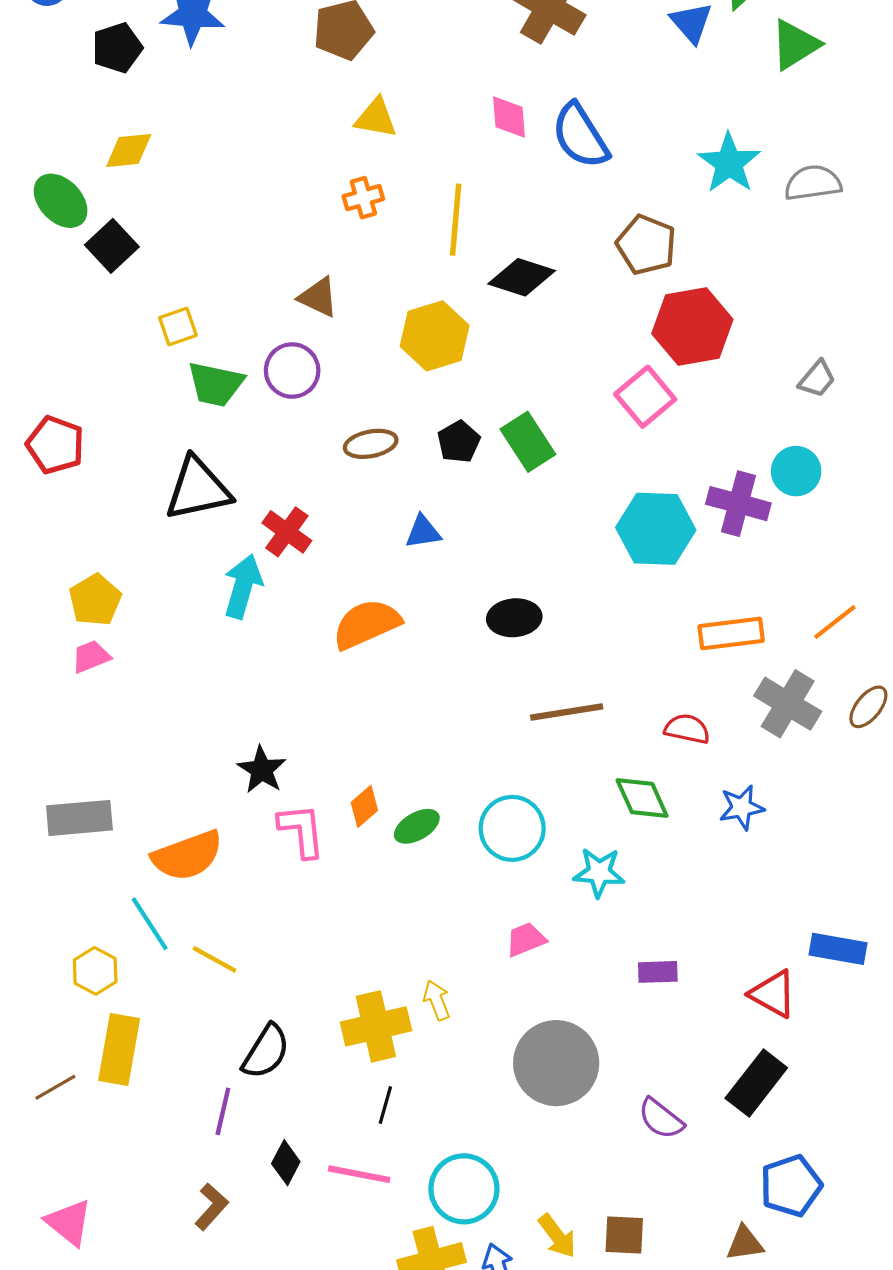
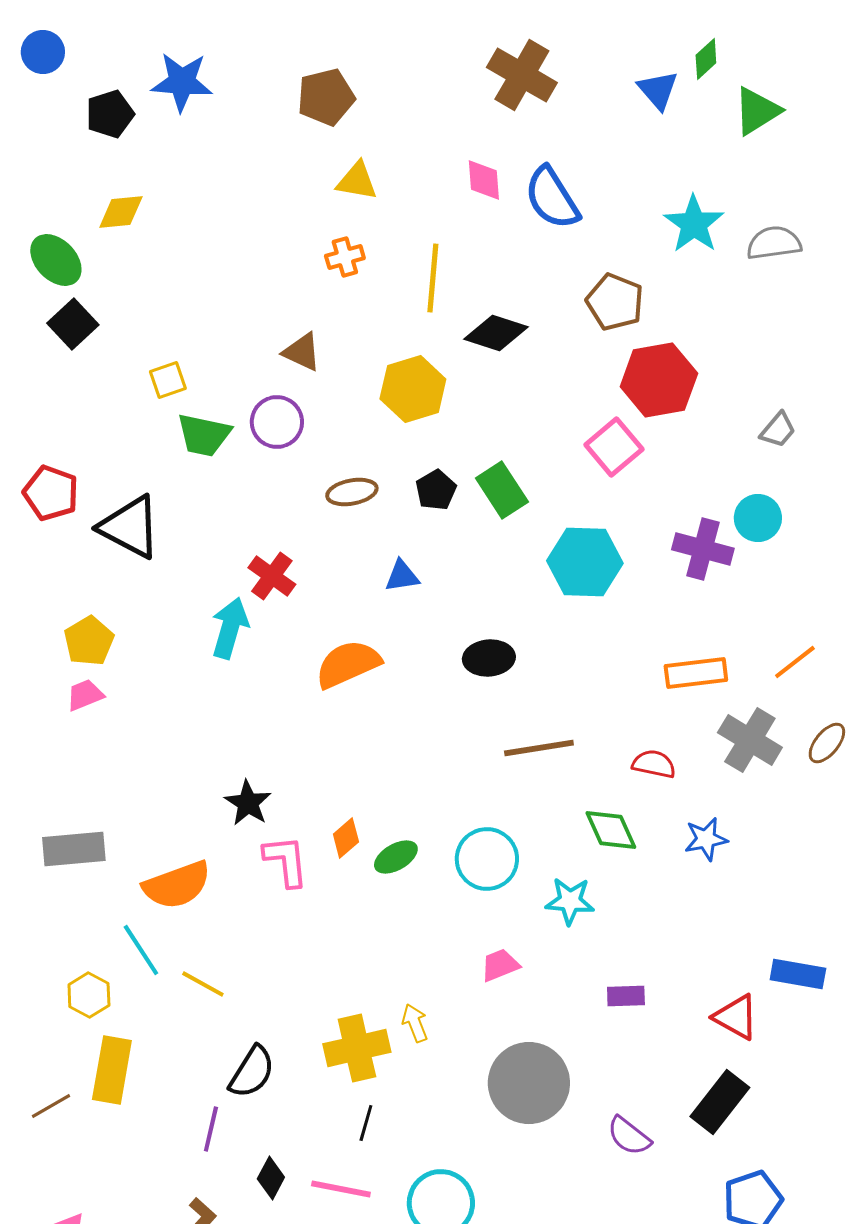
black square: (112, 246) -> (73, 324), moved
black triangle: (198, 489) -> (130, 527), moved, turned 40
cyan hexagon: (656, 529) -> (585, 562), moved

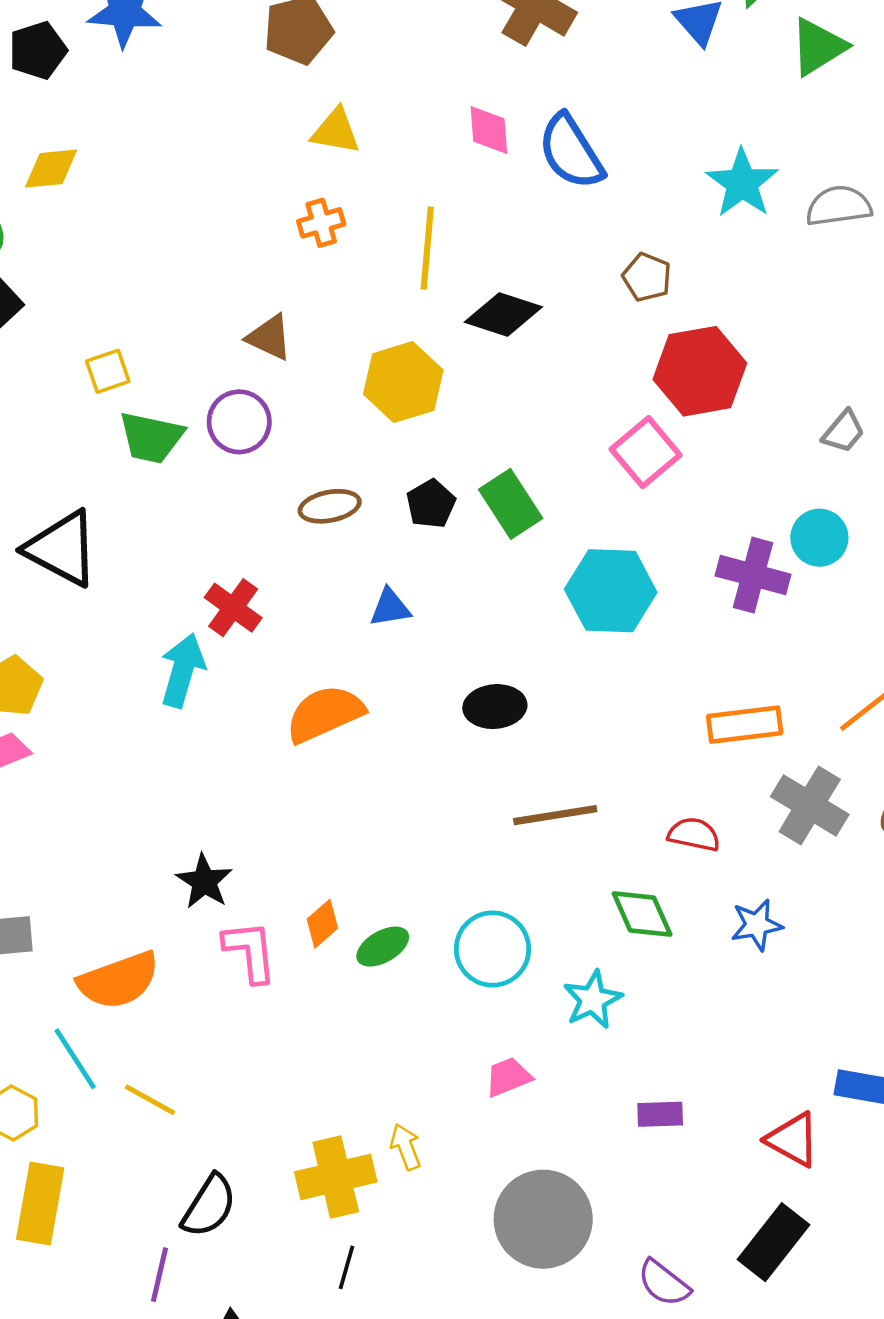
brown pentagon: (615, 302) -> (647, 277), size x0.7
cyan star: (570, 901) -> (593, 1000), turned -30

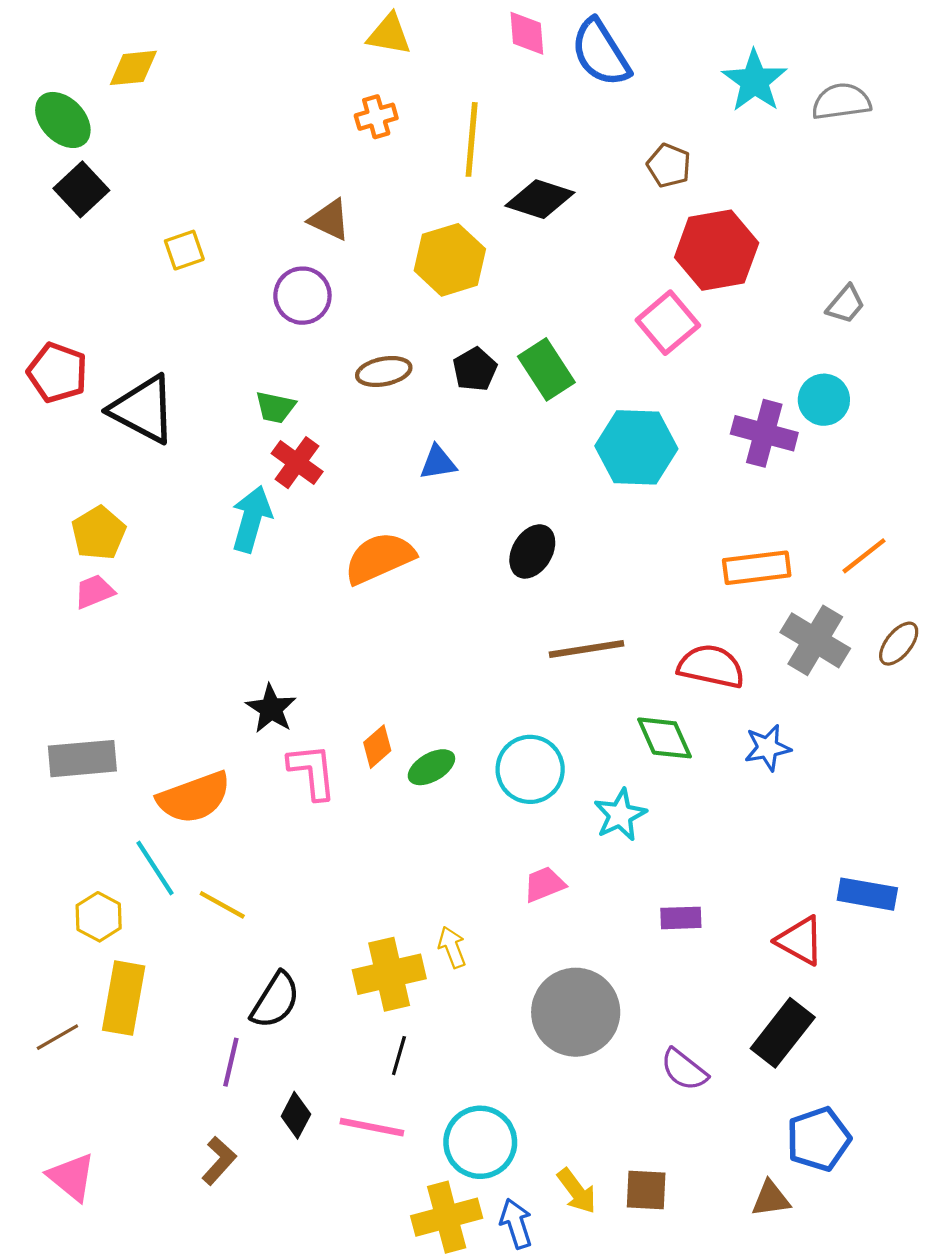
green trapezoid: (151, 438) -> (275, 407), moved, size x0.7
black ellipse: (495, 707) -> (532, 551), turned -54
red semicircle: (694, 834) -> (711, 666), size x1.4

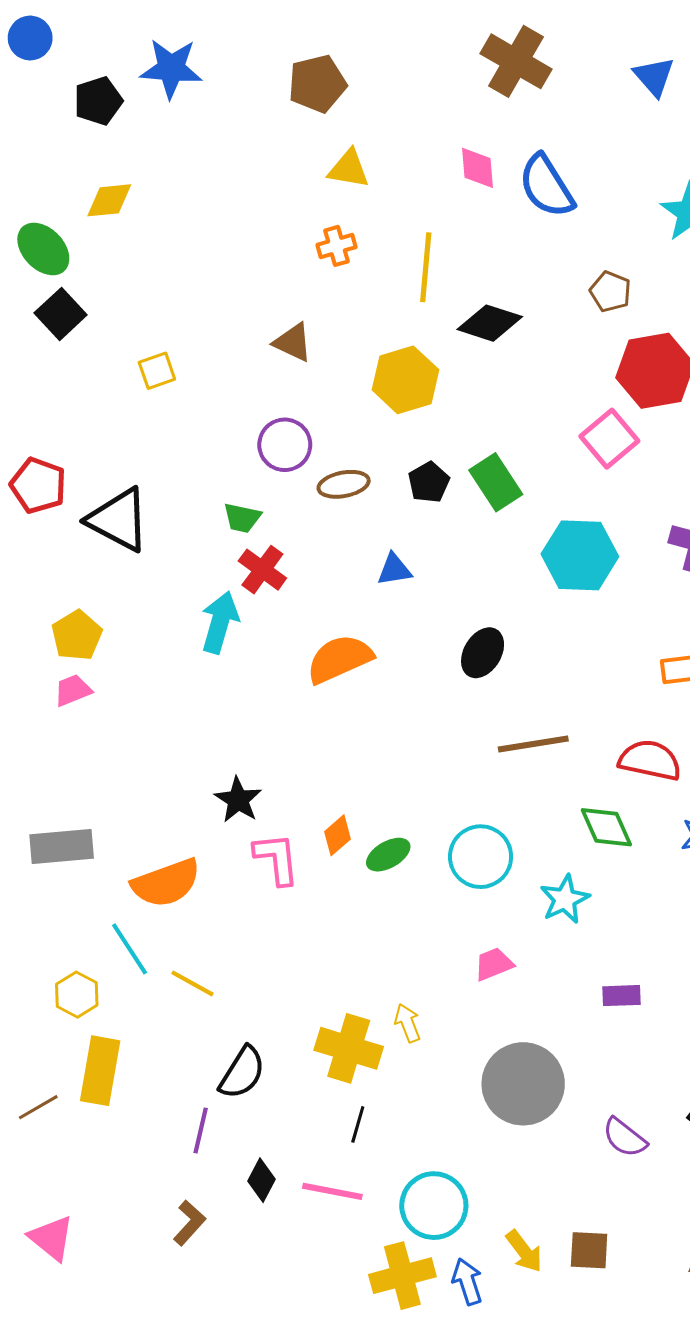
purple circle: (302, 296) -> (285, 445), moved
yellow cross: (389, 974) -> (349, 1048), turned 30

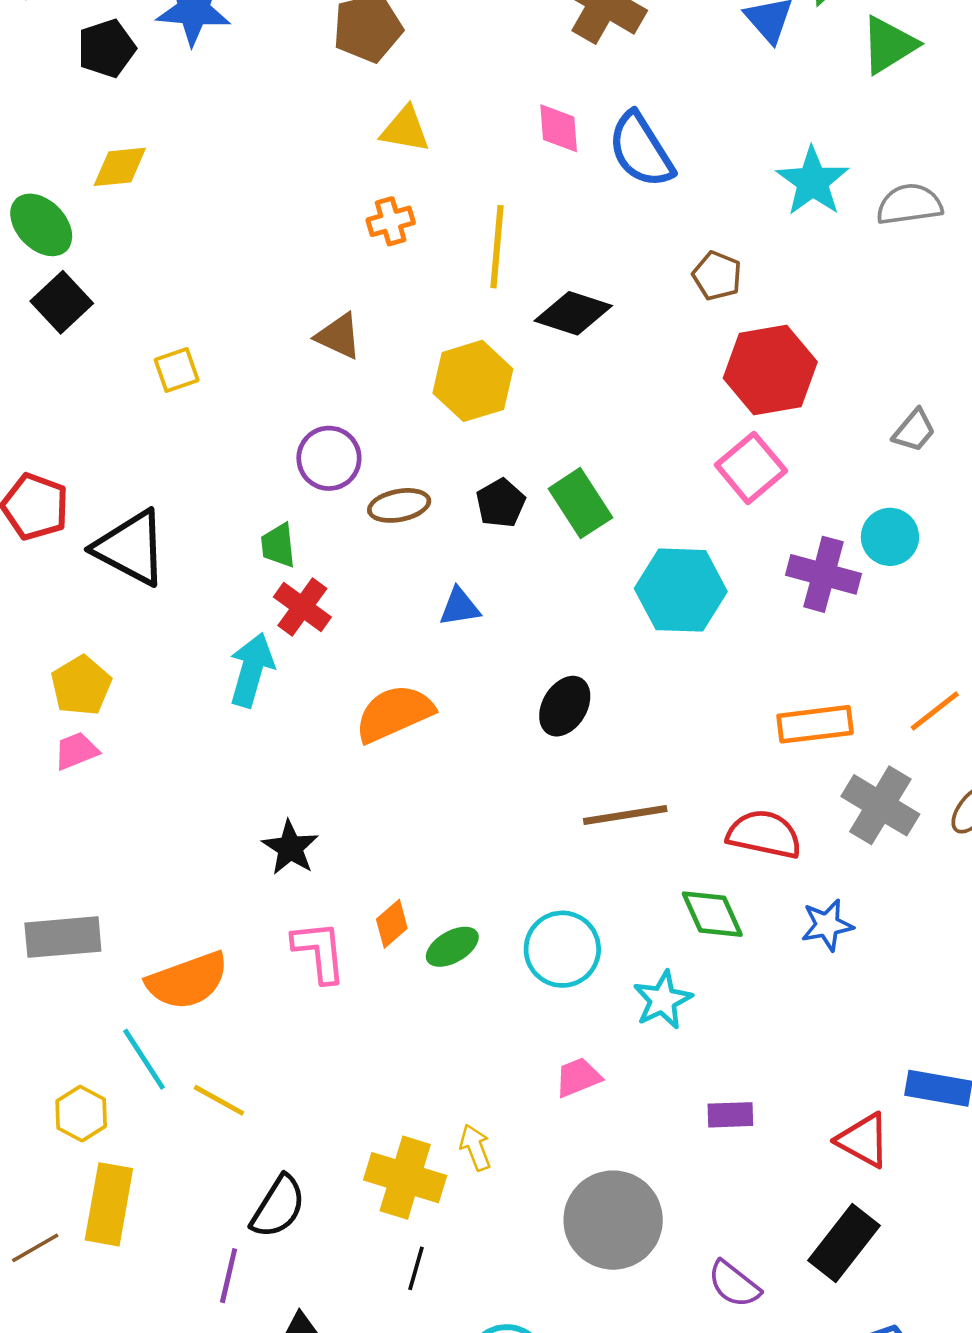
pink square: (609, 439) -> (751, 468), moved
green trapezoid: (242, 518) -> (278, 545), turned 72
black star: (238, 800) -> (290, 848), moved

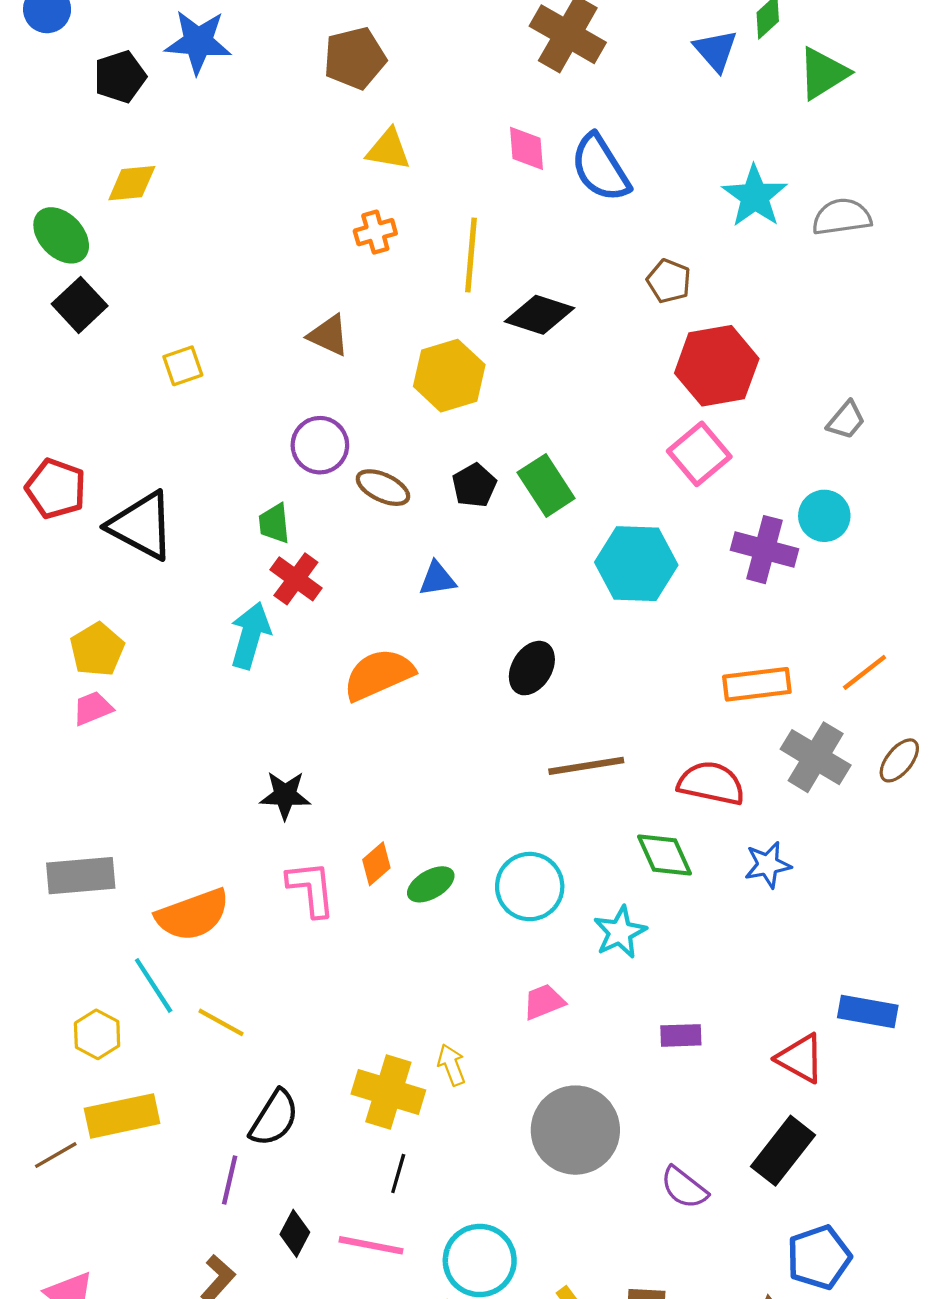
brown ellipse: (399, 505) -> (383, 488), turned 36
black star: (290, 848) -> (285, 795), turned -30
yellow rectangle: (109, 1204) -> (122, 1116), turned 68

